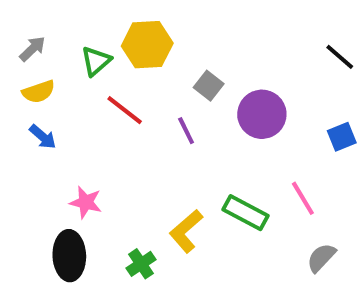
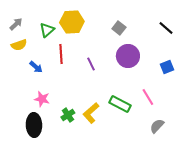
gray square: (209, 86) -> (119, 28), moved
red line: (125, 110) -> (61, 54), turned 48
blue arrow: (43, 137) -> (36, 67), moved
green cross: (141, 264) -> (68, 115), moved

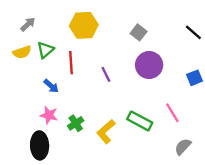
gray arrow: (16, 24) -> (28, 24), moved
green triangle: (47, 30) -> (45, 50), moved
blue arrow: (36, 67) -> (51, 86), moved
green cross: (68, 115) -> (76, 123), moved

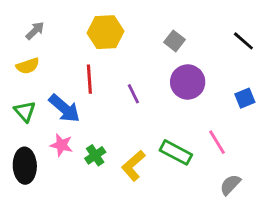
green triangle: (45, 50) -> (25, 111), moved, turned -30
blue arrow: (51, 86) -> (64, 108), size x1.6
black ellipse: (40, 145) -> (25, 166), moved

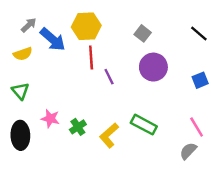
red line: (89, 79) -> (91, 57), moved
blue arrow: (64, 108) -> (53, 39), moved
pink line: (217, 142) -> (197, 127), moved

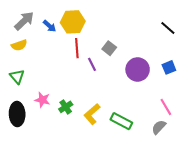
gray arrow: (29, 25) -> (24, 21), size x1.5
gray square: (143, 33) -> (109, 48), moved
blue arrow: (53, 39) -> (49, 26), moved, size x0.6
purple circle: (153, 67) -> (138, 69), moved
green rectangle: (144, 125) -> (121, 121), moved

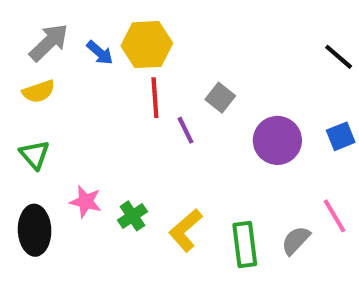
green rectangle: (121, 121) -> (245, 244), turned 55
gray semicircle: (159, 127) -> (296, 240), moved

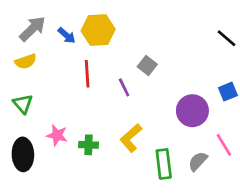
red line: (155, 98) -> (87, 74), moved
purple circle: (277, 140) -> (192, 111), moved
green cross: (133, 216) -> (89, 145), turned 36
yellow L-shape: (186, 230) -> (131, 138), moved

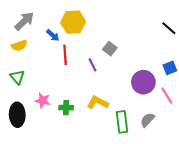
blue arrow: (67, 35) -> (53, 35), moved
yellow L-shape: (131, 138) -> (98, 103), turned 70
pink line: (224, 145) -> (167, 95), moved

